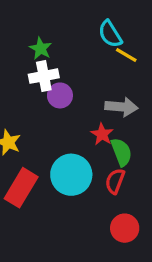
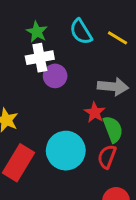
cyan semicircle: (110, 34) -> (81, 32), moved

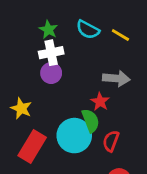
cyan semicircle: (81, 32) -> (88, 30), turned -30
purple circle: (55, 76) -> (51, 73), moved
green semicircle: (113, 129) -> (91, 121), moved

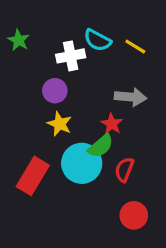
green star: (48, 30) -> (19, 40), moved
white cross: (51, 53) -> (71, 56), moved
yellow star: (21, 108) -> (60, 124), moved
green semicircle: (91, 121) -> (101, 146), turned 70

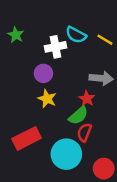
cyan circle: (82, 163) -> (66, 154), moved
red semicircle: (124, 170) -> (84, 132), moved
red rectangle: (33, 176) -> (27, 138), turned 32

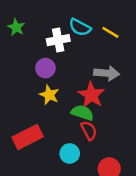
red star: (87, 99) -> (91, 95), size x1.5
green semicircle: (78, 116) -> (82, 113), turned -120
red semicircle: (84, 132) -> (89, 131), turned 132
cyan circle: (66, 154) -> (70, 153), size x0.6

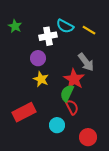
gray arrow: (107, 73) -> (86, 62), turned 48
green semicircle: (82, 113) -> (67, 93), turned -84

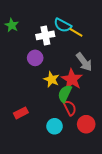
yellow line: (89, 30) -> (76, 32), moved
yellow star: (41, 79) -> (51, 79), moved
red rectangle: (24, 112) -> (21, 113), size x0.6
red circle: (88, 137) -> (86, 124), moved

